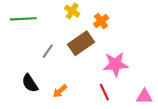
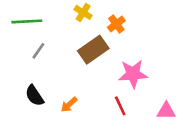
gray line: (48, 51) -> (38, 51), moved

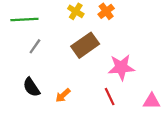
orange cross: (116, 24) -> (106, 11), moved

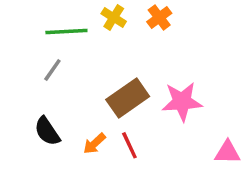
green line: (24, 20) -> (66, 32), moved
brown rectangle: (85, 45) -> (128, 98), moved
red line: (110, 97) -> (129, 145), moved

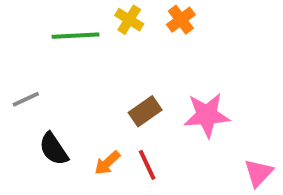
gray line: (52, 70) -> (26, 99), moved, turned 30
brown rectangle: (128, 98) -> (145, 111), size x0.7
pink triangle: (227, 152) -> (259, 173), turned -48

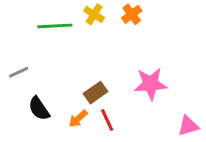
brown rectangle: (145, 111) -> (95, 93), moved
pink triangle: (259, 173) -> (188, 126), turned 30

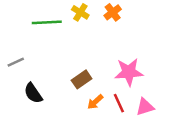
orange arrow: (78, 119) -> (95, 102), moved
red line: (107, 120) -> (119, 103), moved
pink triangle: (188, 126) -> (145, 107), moved

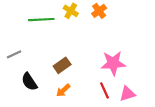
brown rectangle: (82, 79) -> (62, 65), moved
orange arrow: (95, 102) -> (63, 90), moved

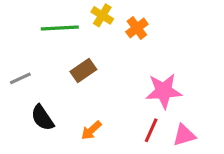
orange cross: (99, 11) -> (137, 28), moved
brown rectangle: (62, 65) -> (83, 71), moved
red line: (105, 90) -> (151, 130), turned 49

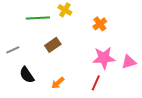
orange cross: (137, 28) -> (100, 24), moved
pink triangle: (184, 135) -> (129, 62), moved

